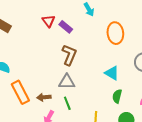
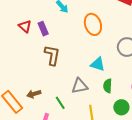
purple rectangle: (66, 27) -> (43, 29), turned 40
gray triangle: (67, 82) -> (80, 86), moved
brown arrow: (44, 97) -> (34, 94), moved

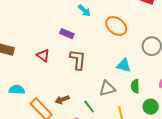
orange ellipse: (93, 24) -> (116, 26), turned -30
red triangle: (25, 26) -> (43, 55), moved
purple rectangle: (43, 29) -> (67, 34), turned -40

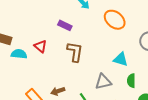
cyan semicircle: (17, 90) -> (19, 54), moved

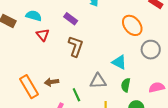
orange ellipse: (115, 20) -> (132, 25), moved
cyan semicircle: (19, 54) -> (34, 16), moved

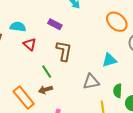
cyan triangle: (119, 62) -> (109, 60), turned -35
green semicircle: (126, 85) -> (118, 91), moved
green line: (76, 95) -> (47, 72), moved

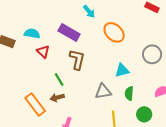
orange ellipse: (117, 22) -> (114, 32), moved
purple rectangle: (55, 24) -> (69, 32), size x1.5
green semicircle: (118, 91) -> (129, 93), moved

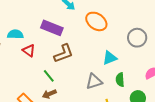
brown L-shape: (77, 59) -> (64, 53), turned 65

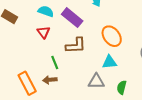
orange ellipse: (96, 21) -> (112, 36), moved
cyan semicircle: (15, 34) -> (46, 11), moved
cyan triangle: (110, 58) -> (110, 62), moved

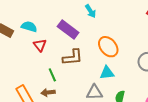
cyan semicircle: (46, 11) -> (29, 27), moved

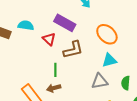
red triangle: (40, 45) -> (49, 39), moved
green line: (52, 75) -> (55, 70), turned 32

